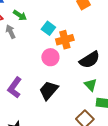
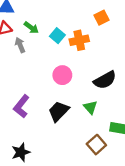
cyan square: (48, 28) -> (57, 36), moved
orange cross: (65, 40) -> (79, 40), moved
green triangle: (91, 85) -> (90, 107), moved

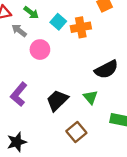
gray arrow: (20, 45) -> (19, 30), turned -32
pink circle: (62, 75) -> (40, 50), moved
brown square: (96, 145) -> (76, 132), moved

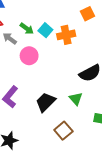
green arrow: (31, 13) -> (27, 29), moved

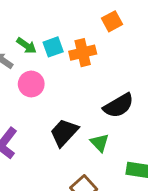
cyan square: (45, 30) -> (53, 47), turned 32
black trapezoid: (46, 102) -> (64, 133), moved

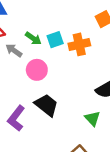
black trapezoid: (64, 133) -> (46, 105), moved, turned 85

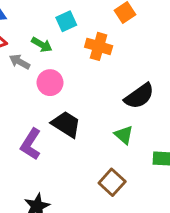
cyan square: (55, 40) -> (66, 21), moved
orange cross: (79, 44) -> (99, 46), turned 35

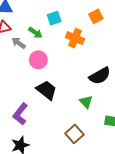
purple L-shape: (31, 144) -> (20, 114), moved

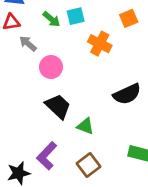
green arrow: (35, 33) -> (51, 19), moved
green triangle: (86, 102) -> (85, 126), moved, turned -32
purple L-shape: (20, 114) -> (47, 156), moved

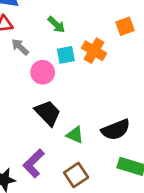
cyan square: (76, 16) -> (66, 55), moved
green arrow: (51, 19) -> (56, 25), moved
black semicircle: (127, 94) -> (116, 130), moved

